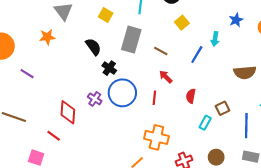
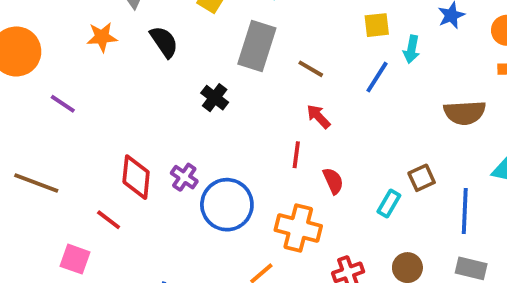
yellow square: (182, 23) -> (377, 25), moved, turned 32
black semicircle: (93, 47) -> (164, 42), moved
blue circle: (122, 93) -> (227, 205), moved
red semicircle: (191, 96) -> (333, 181), moved, turned 144
purple cross: (95, 99) -> (184, 177), moved

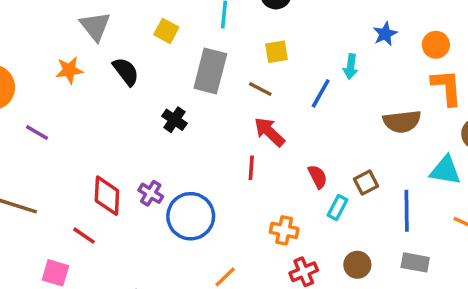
yellow square: (377, 25) -> (276, 52), moved
red arrow: (318, 116) -> (269, 132), size x1.4
red semicircle: (333, 181) -> (318, 177), moved
orange cross: (298, 228) -> (284, 230), moved, size x0.7

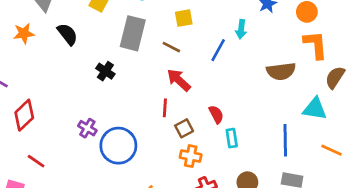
brown square: (366, 183) -> (184, 128), moved
red diamond: (107, 196) -> (24, 115), moved, turned 44
cyan rectangle: (338, 207) -> (232, 138), turned -36

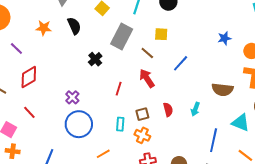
cyan arrow: (241, 29) -> (195, 109), moved
orange star: (24, 33) -> (44, 28), moved
red line: (165, 108) -> (119, 89), moved
cyan rectangle: (232, 138) -> (120, 124), moved
blue circle: (118, 146) -> (79, 124), moved

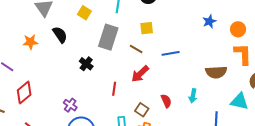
blue line: (181, 63) -> (171, 53), turned 48
red arrow: (147, 78) -> (140, 74), turned -90
brown square: (142, 114) -> (142, 110), turned -32

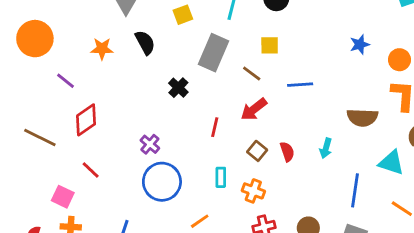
yellow square: (84, 13) -> (183, 15), turned 32
brown square: (142, 110) -> (257, 151), moved

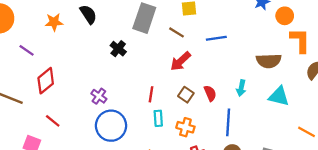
orange circle: (399, 60) -> (285, 16), moved
red line: (215, 127) -> (151, 94), moved
cyan triangle: (391, 163) -> (279, 96), moved
blue line: (355, 190) -> (228, 122), moved

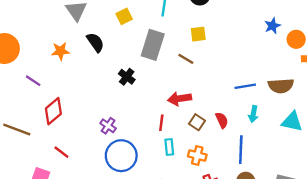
blue line: (216, 38) -> (245, 86), moved
red arrow: (180, 61) -> (180, 99), moved, turned 35

